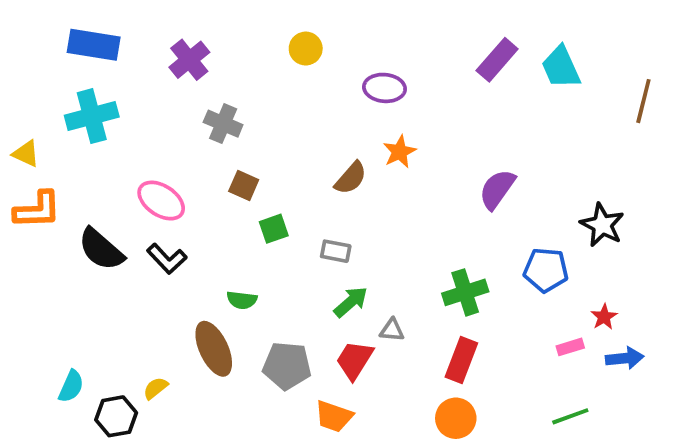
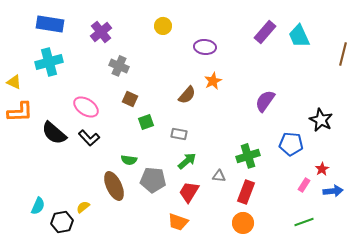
gray triangle: (392, 330) -> (219, 176), moved
pink rectangle: (570, 347) -> (304, 185), turned -40
gray pentagon: (287, 366) -> (153, 180), moved

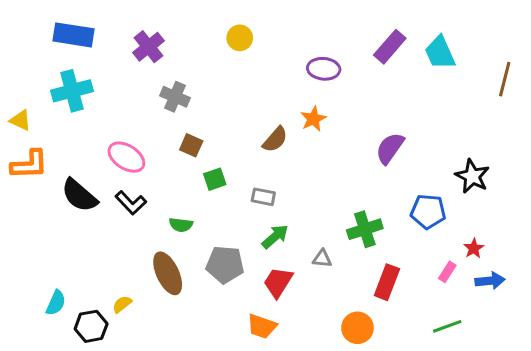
purple ellipse: (205, 47) -> (324, 69), moved
green semicircle: (129, 160) -> (181, 225), moved
red rectangle: (246, 192) -> (387, 282), moved

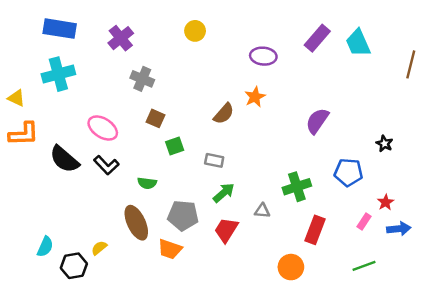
black star: (472, 176) -> (384, 144), size x0.6
orange trapezoid: (262, 326) -> (170, 249), moved

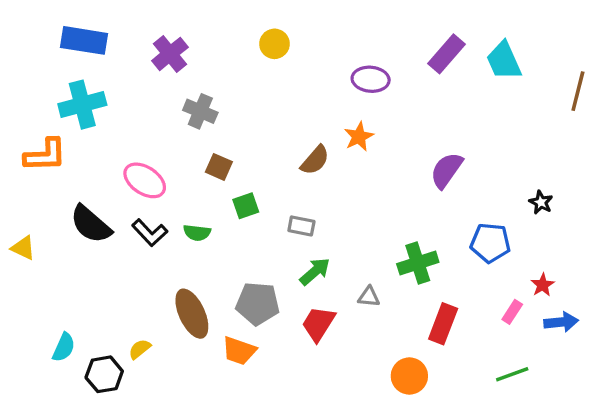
yellow triangle: (16, 98) -> (23, 248), moved
orange L-shape: (24, 134) -> (45, 155), moved
green semicircle: (147, 183) -> (197, 233), moved

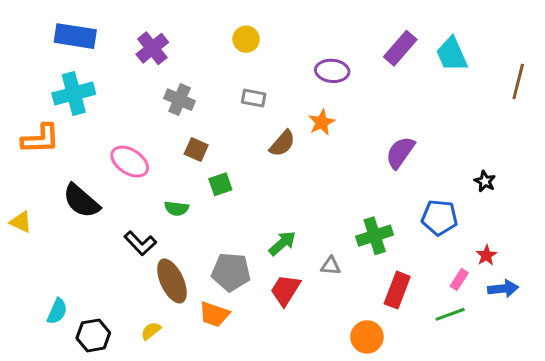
gray rectangle: (301, 226) -> (254, 98), moved
black L-shape: (150, 233) -> (140, 243), moved
yellow semicircle: (140, 349) -> (151, 331), moved
green line: (512, 374) -> (450, 314), moved

